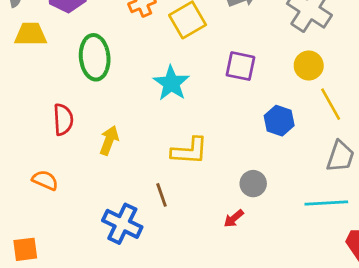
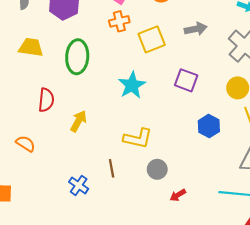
yellow trapezoid: (31, 34) -> (31, 47), moved
gray circle: (253, 184) -> (157, 169), moved
red arrow: (234, 218) -> (178, 195), moved
blue cross: (122, 224) -> (79, 185), size x0.7

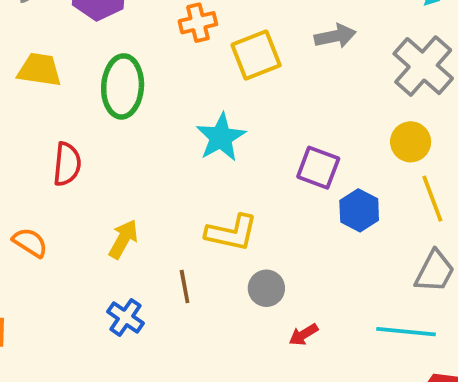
purple square: (186, 80) -> (318, 168), moved
yellow arrow: (78, 121) -> (123, 239), moved

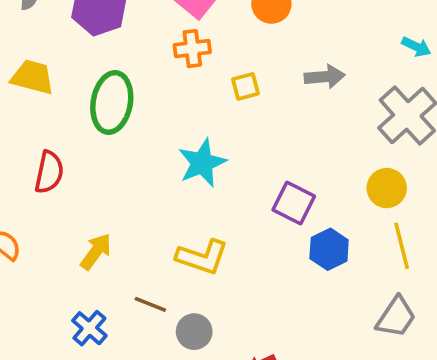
yellow square: (256, 55) -> (246, 86), size x0.6
brown line: (185, 287) -> (150, 304), turned -64
gray circle: (266, 288) -> (194, 332), moved

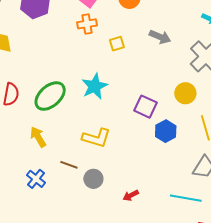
gray arrow: (325, 77) -> (160, 37), turned 30
green ellipse: (112, 102) -> (50, 96), moved, turned 40
yellow circle: (387, 188) -> (185, 93), moved
yellow arrow: (96, 252) -> (38, 137), turned -65

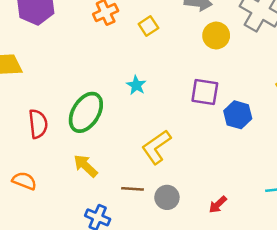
cyan star: (95, 86) -> (136, 85), size x0.6
yellow circle: (185, 93) -> (216, 35), moved
yellow L-shape: (96, 138) -> (156, 147), turned 144

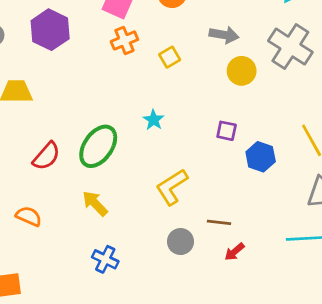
purple square: (205, 92) -> (227, 131), size x0.7
red semicircle: (38, 124) -> (46, 156), turned 44
brown line: (133, 189) -> (219, 222), moved

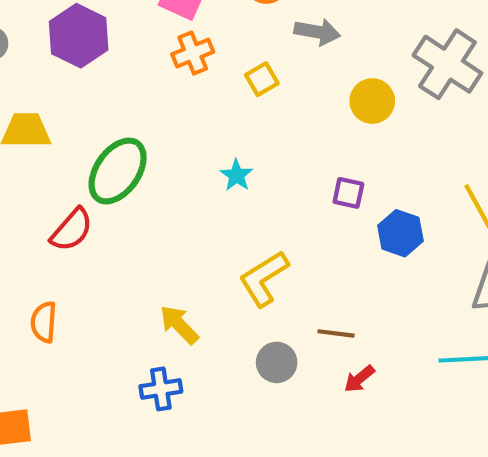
gray arrow: (224, 35) -> (317, 32), moved
green ellipse: (98, 146) -> (118, 171), moved
yellow arrow: (95, 204) -> (179, 325), moved
orange semicircle: (29, 216) -> (44, 322), turned -110
blue cross: (105, 259) -> (161, 389), turned -35

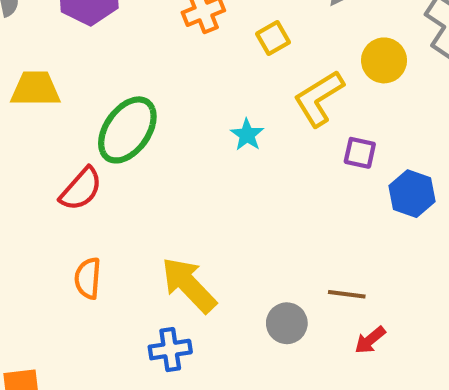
yellow L-shape: (264, 279) -> (319, 98), moved
orange semicircle: (44, 322) -> (88, 278), moved
yellow arrow: (179, 325) -> (189, 285), size x1.4

